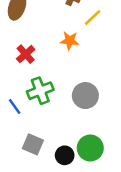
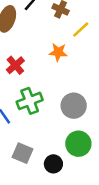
green circle: (90, 148) -> (78, 144), moved

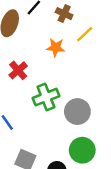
orange star: (58, 52) -> (56, 47), moved
green cross: (30, 101) -> (46, 97), moved

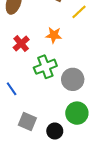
orange star: (56, 47) -> (54, 35), moved

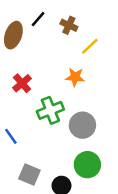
orange star: (54, 35) -> (75, 77), moved

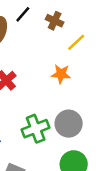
green cross: (50, 110) -> (36, 129), moved

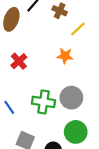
green cross: (36, 129) -> (44, 102), turned 30

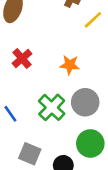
orange star: (65, 56) -> (70, 65), moved
green cross: (44, 102) -> (52, 107), turned 35

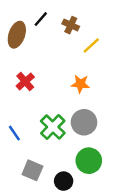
orange star: (70, 65) -> (80, 84), moved

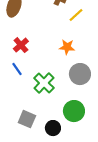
gray circle: (84, 122) -> (80, 74), moved
blue line: (14, 133) -> (17, 69), moved

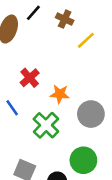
red cross: (21, 45) -> (30, 78), moved
orange star: (67, 47) -> (60, 94), moved

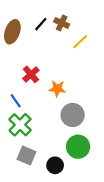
black line: (33, 13) -> (41, 24), moved
gray circle: (91, 114) -> (73, 115), moved
green cross: (46, 125) -> (20, 125), moved

